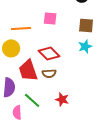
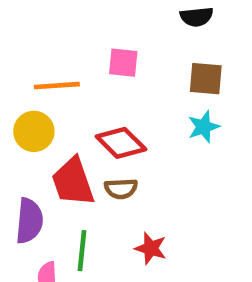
green line: (32, 100) -> (82, 251), turned 54

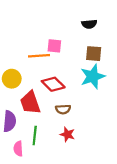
orange line: (57, 86) -> (39, 56), moved
cyan star: (203, 127) -> (93, 76), size x1.6
brown semicircle: (121, 189) -> (63, 109), moved

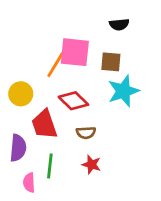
pink square: (54, 46) -> (75, 52), size x1.6
brown square: (94, 54) -> (111, 62), moved
orange line: (39, 56) -> (55, 65), turned -55

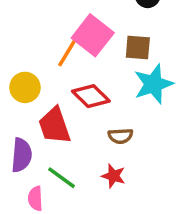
pink square: (75, 52) -> (93, 35), turned 32
brown semicircle: (86, 133) -> (120, 136), moved
green line: (50, 166) -> (61, 178), turned -60

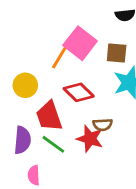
red star: (113, 176) -> (90, 139), moved, size x1.4
green line: (61, 178) -> (53, 144), moved

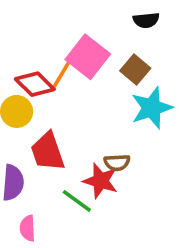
brown square: (117, 53) -> (135, 70), turned 35
red diamond: (79, 92) -> (35, 84), moved
green line: (53, 144) -> (77, 201), moved

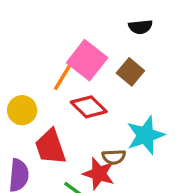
red diamond: (35, 84) -> (89, 107), moved
cyan star: (152, 108) -> (145, 135), moved

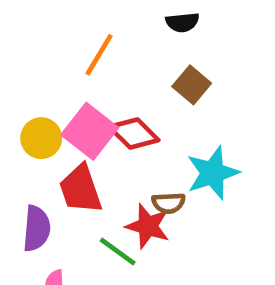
black semicircle: (140, 27) -> (182, 22), moved
pink square: (87, 60) -> (90, 131), moved
orange line: (64, 75) -> (99, 55), moved

